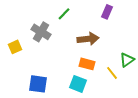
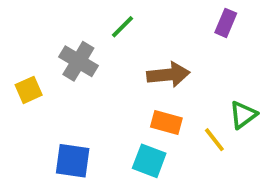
purple rectangle: (107, 12) -> (226, 23), moved

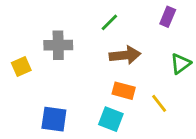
green line: (122, 27) -> (109, 22), moved
gray cross: (78, 61) -> (58, 45), turned -32
green triangle: (243, 115) -> (180, 64), moved

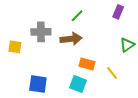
brown arrow: (125, 55) -> (71, 39), moved
yellow square: (21, 67) -> (15, 47), turned 32

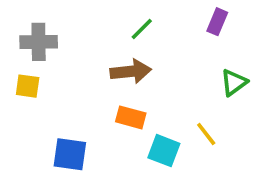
gray cross: (41, 32) -> (39, 42), moved
orange rectangle: (87, 64) -> (131, 117), moved
cyan square: (78, 84) -> (164, 151), moved

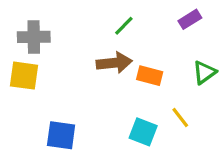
purple rectangle: (217, 22) -> (190, 19), turned 35
yellow square: (28, 86) -> (24, 76), size x1.4
orange rectangle: (131, 117) -> (150, 76), moved

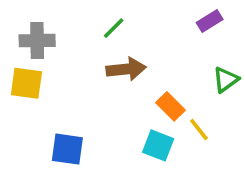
green line: (124, 26) -> (114, 28), moved
orange rectangle: (150, 76) -> (171, 106), moved, turned 30

